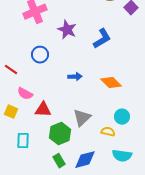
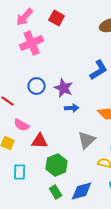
purple star: (67, 30) -> (64, 88), moved
gray triangle: (82, 118) -> (87, 140), moved

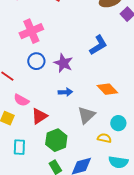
pink cross: (32, 43) -> (31, 31), moved
blue arrow: (72, 108) -> (65, 92), moved
red triangle: (40, 141) -> (39, 116), turned -36

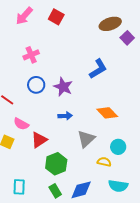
pink cross: (31, 31) -> (31, 55), size x0.7
cyan rectangle: (19, 147) -> (19, 187), moved

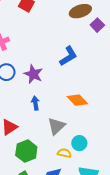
blue arrow: (65, 116) -> (35, 103), turned -96
cyan circle: (118, 147) -> (79, 143), moved
yellow semicircle: (104, 162) -> (64, 153), moved

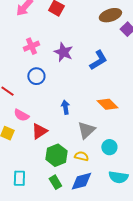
purple star: (33, 74) -> (63, 52), moved
yellow semicircle: (64, 153) -> (81, 156), moved

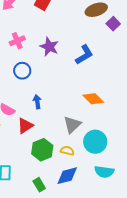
blue arrow: (65, 107) -> (37, 102), moved
cyan circle: (109, 147) -> (95, 142), size x1.5
green rectangle: (55, 182) -> (39, 185), moved

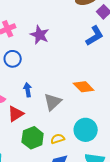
blue L-shape: (84, 55) -> (95, 36), moved
gray triangle: (72, 125) -> (53, 102), moved
yellow semicircle: (67, 151) -> (58, 139), turned -32

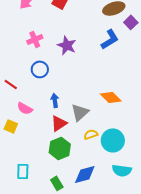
blue L-shape: (95, 36) -> (110, 39), moved
red triangle: (16, 114) -> (59, 123), moved
yellow semicircle: (58, 139) -> (91, 134), moved

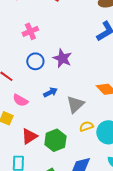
purple star: (67, 45) -> (62, 58), moved
blue arrow: (55, 100) -> (50, 92), turned 72
red triangle: (59, 123) -> (29, 136), moved

